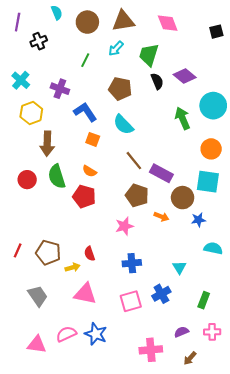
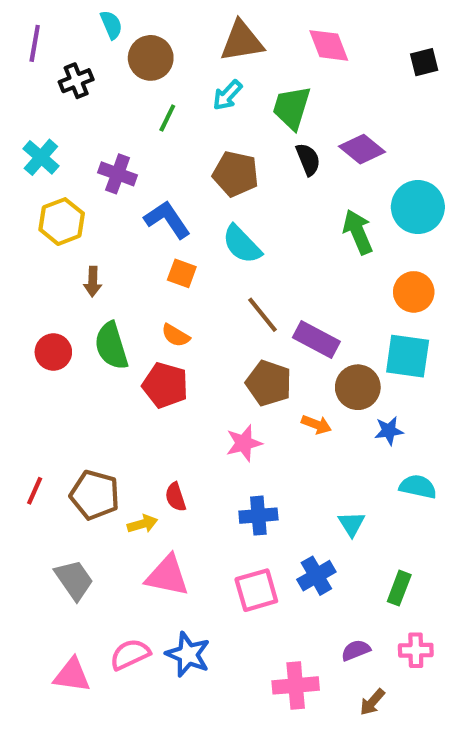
brown circle: (87, 22) -> (151, 58), moved
brown arrow: (47, 144) -> (93, 282), size x0.6

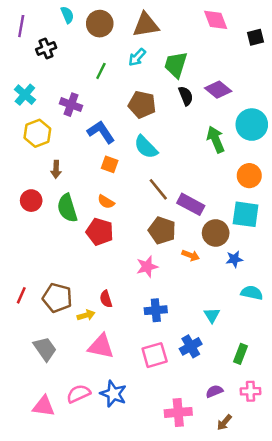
pink diamond: (329, 45) -> (216, 20), moved
brown circle: (151, 58) -> (100, 24), moved
red circle: (53, 352) -> (31, 201), moved

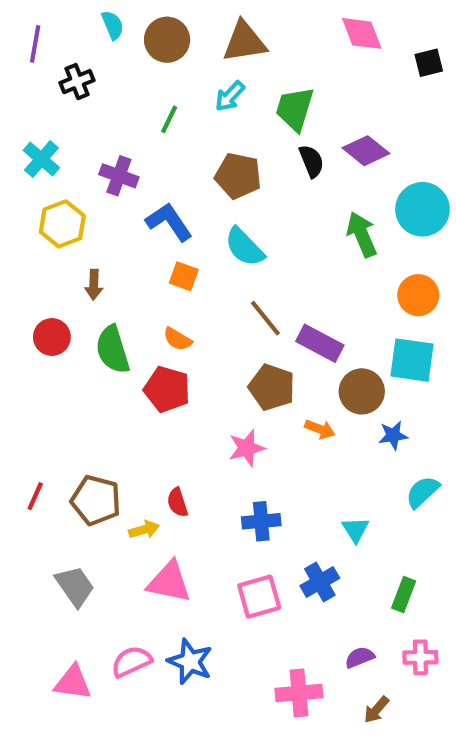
cyan semicircle: (252, 293) -> (422, 492), turned -55

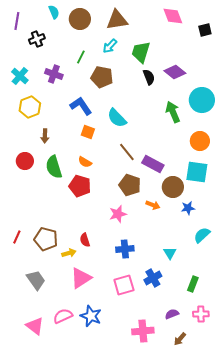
purple cross: (119, 176) -> (54, 74), moved
brown pentagon: (238, 176) -> (102, 77), moved
pink triangle: (169, 582) -> (81, 278), turned -45
pink triangle: (73, 682) -> (35, 326), turned 30

